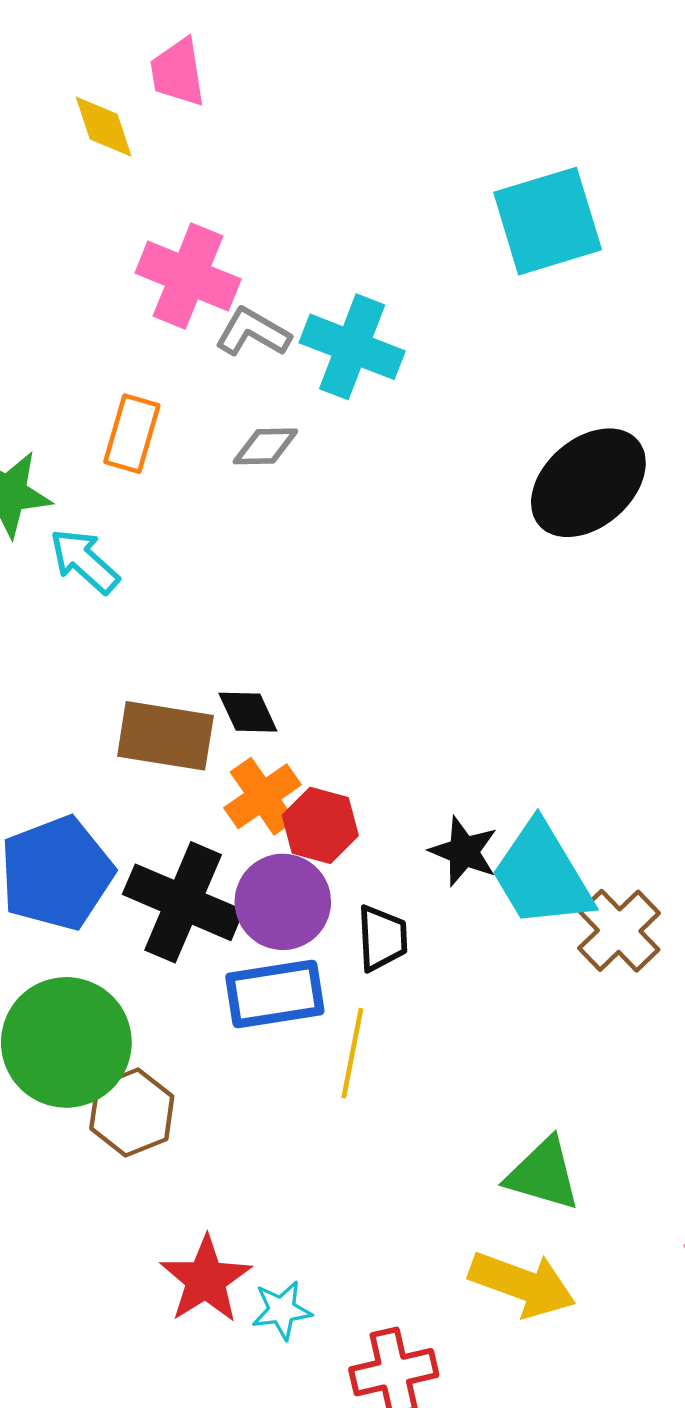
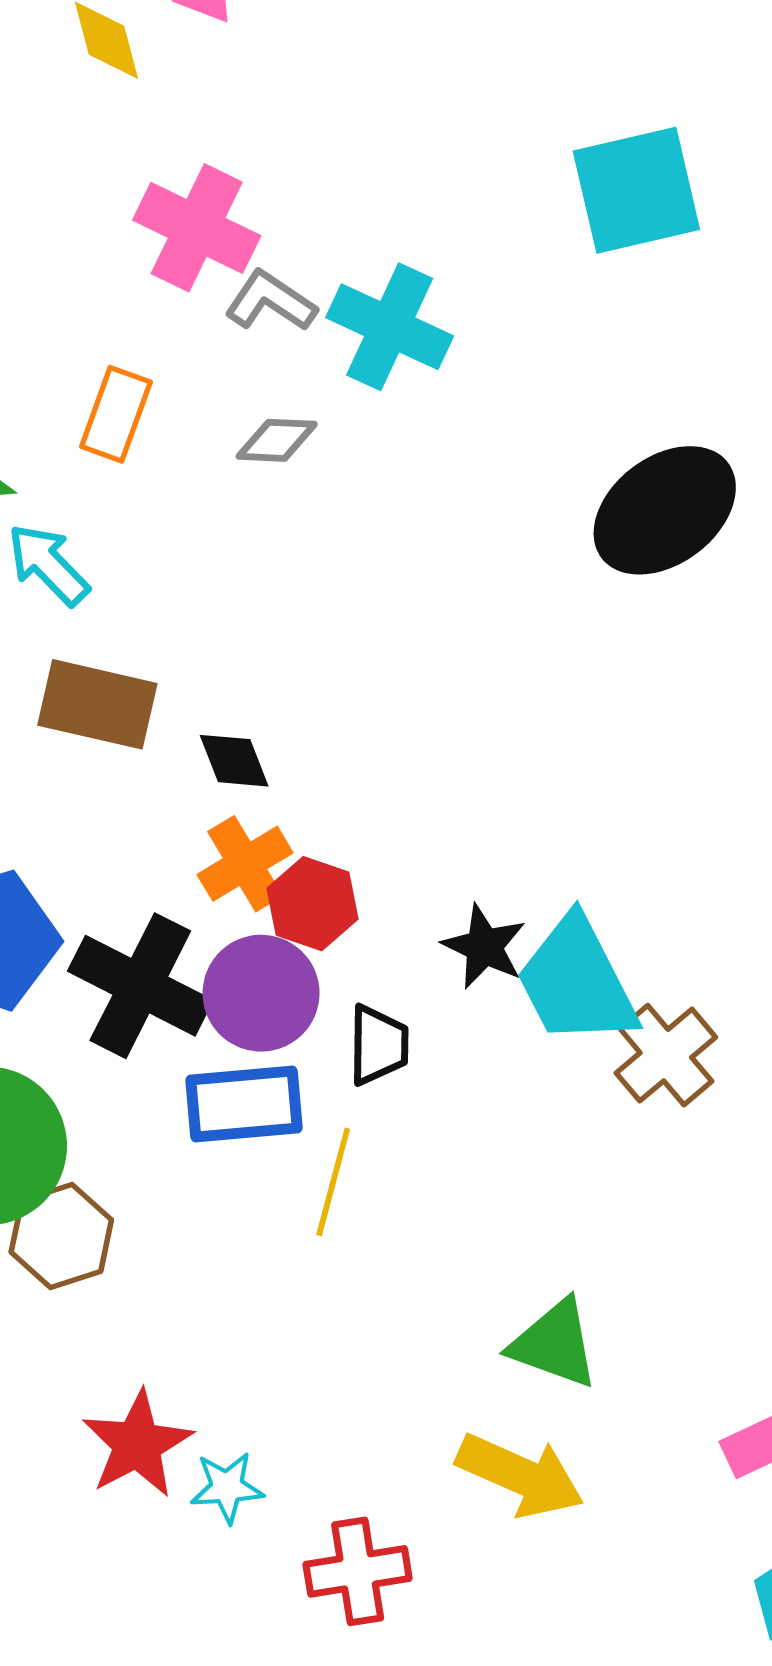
brown rectangle: (165, 736) -> (97, 704), moved

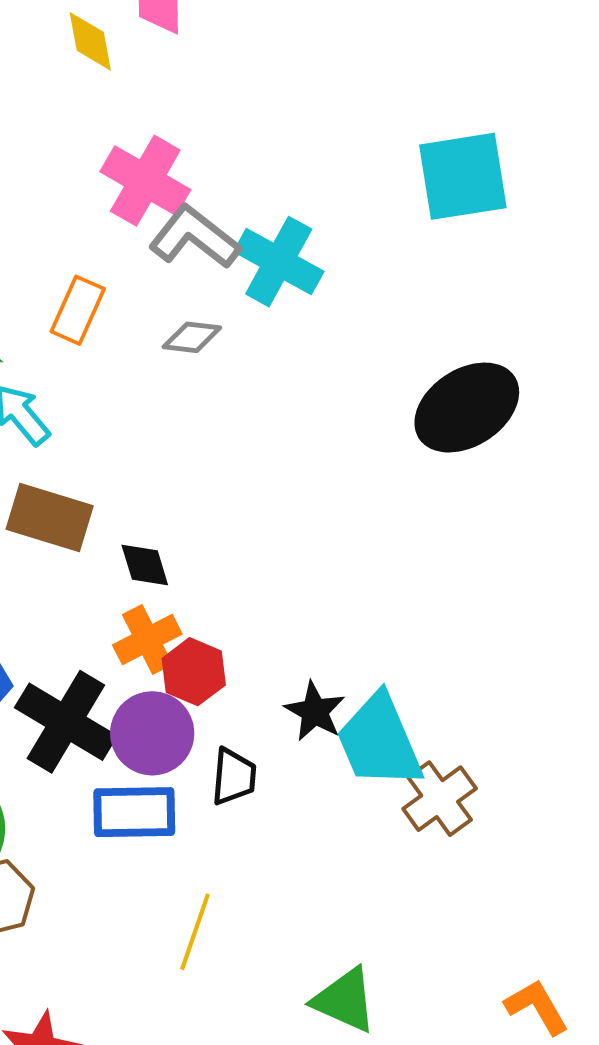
gray L-shape: (271, 301) -> (195, 237), size x1.4
yellow line: (333, 1182) -> (195, 932), moved

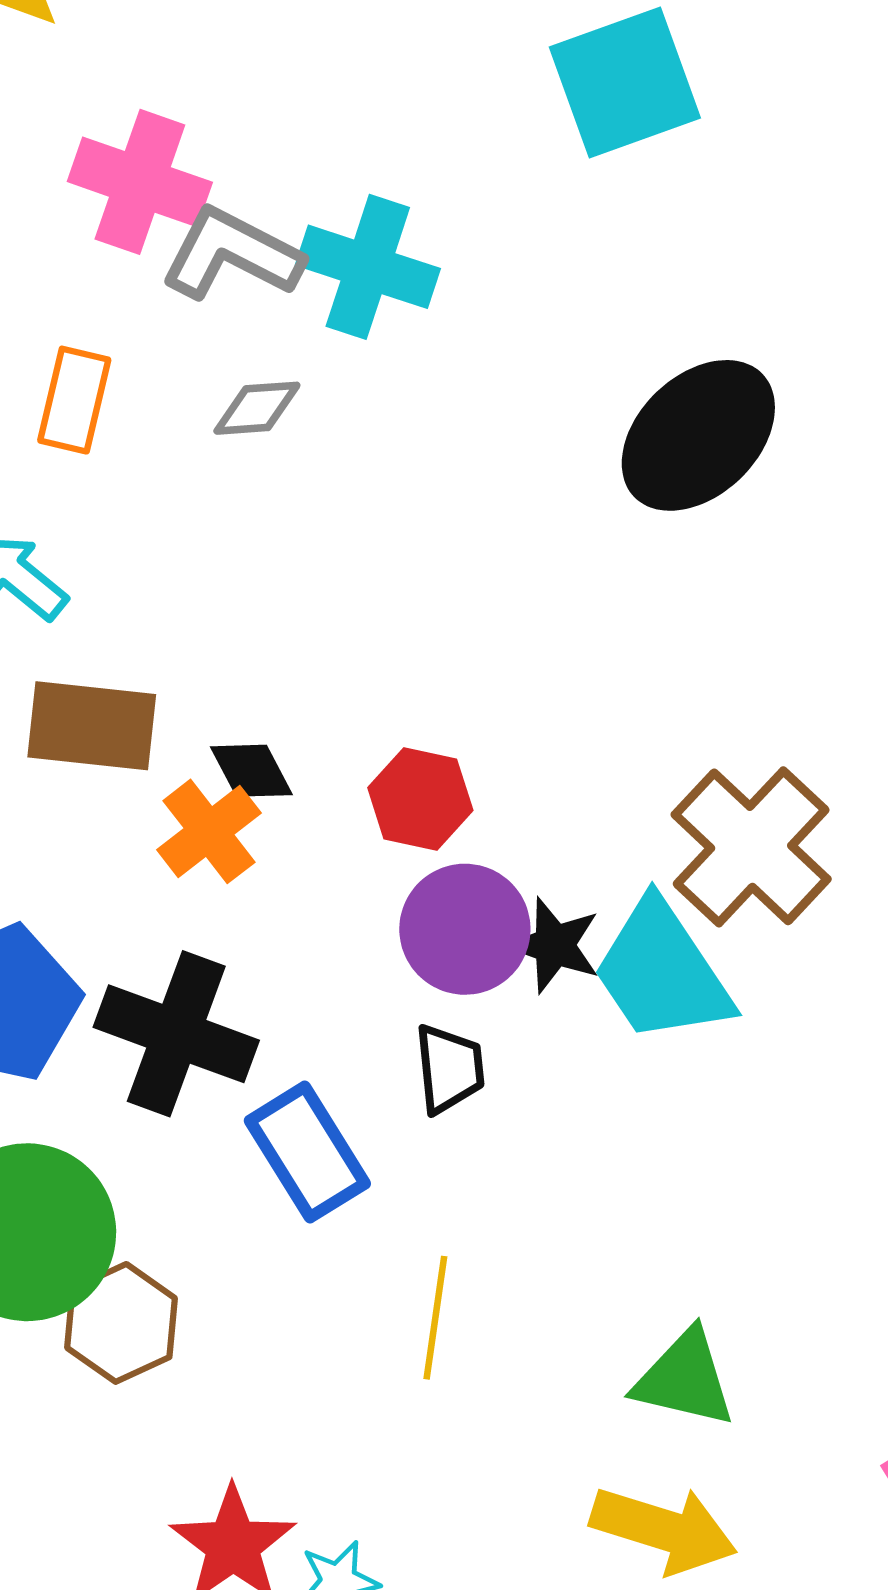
orange cross: (147, 640) -> (209, 831), moved
red hexagon: (194, 672) -> (420, 799), moved
purple circle: (152, 733) -> (465, 929), moved
brown cross: (440, 799) -> (751, 847), moved, size x1.4
blue rectangle: (134, 812) -> (307, 1152), turned 70

